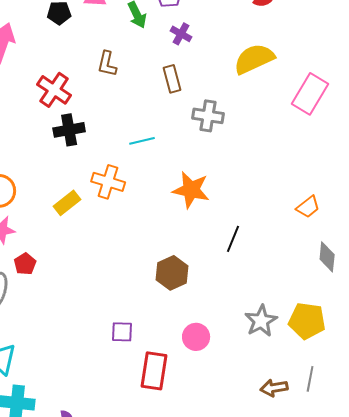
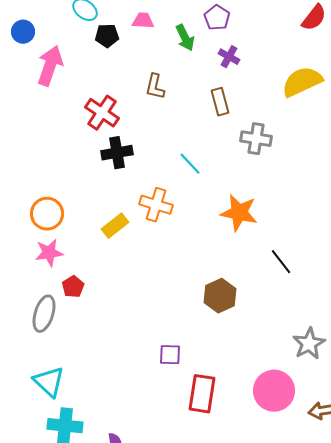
cyan line: (142, 141) -> (190, 164), turned 60
black line: (233, 239) -> (281, 262), turned -60
pink circle: (196, 337) -> (274, 391), moved, size x1.5

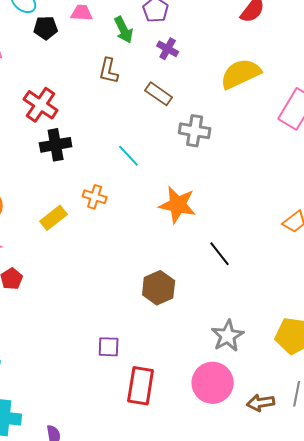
brown L-shape: (155, 87) -> (109, 71), moved
brown rectangle: (220, 102) -> (159, 94), turned -40
orange cross: (156, 205) -> (95, 197), size x0.7
gray star: (309, 344) -> (228, 336), moved

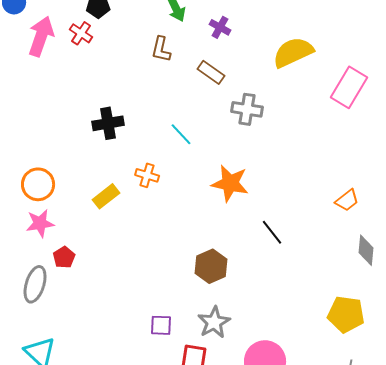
red cross: (41, 105) -> (81, 33), moved, size x0.7
gray star: (228, 336) -> (214, 322), moved

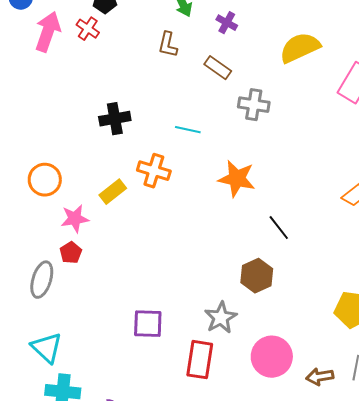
cyan line: (181, 134) -> (188, 130), turned -35
orange cross: (147, 175) -> (154, 171), size x1.4
pink star: (40, 223) -> (75, 219), moved
brown hexagon: (211, 266) -> (257, 276), moved
purple square: (161, 325) -> (148, 324), moved, size x1.4

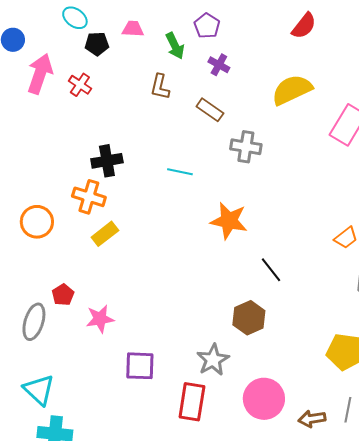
red cross: (88, 29) -> (80, 85), moved
orange cross: (154, 171) -> (89, 197), moved
pink star: (75, 219) -> (100, 319), moved

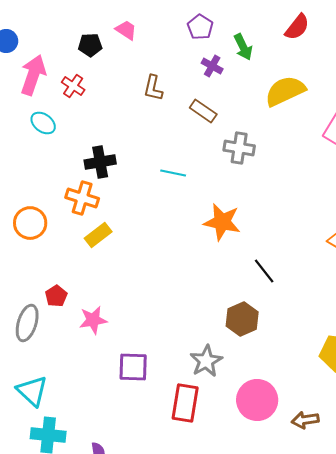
cyan ellipse: (75, 18) -> (43, 123), moved
pink trapezoid: (133, 29) -> (126, 30), turned 30
green arrow: (175, 46) -> (243, 47), moved

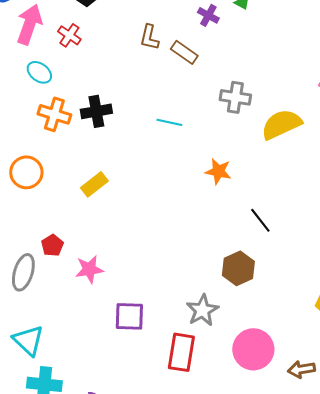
yellow semicircle: (285, 91) -> (281, 124), moved
brown rectangle: (203, 111) -> (184, 52), moved
orange cross: (82, 198) -> (54, 114), moved
orange star: (222, 222) -> (218, 171), size x0.7

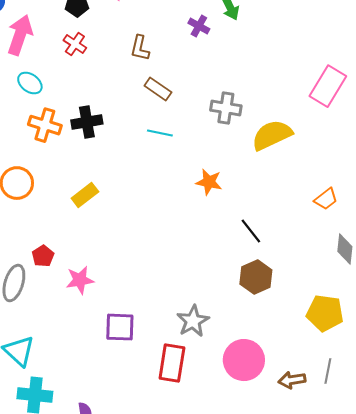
red cross: (69, 35) -> (75, 44), moved
brown rectangle: (184, 52) -> (158, 89), moved
brown hexagon: (238, 268) -> (256, 277), moved

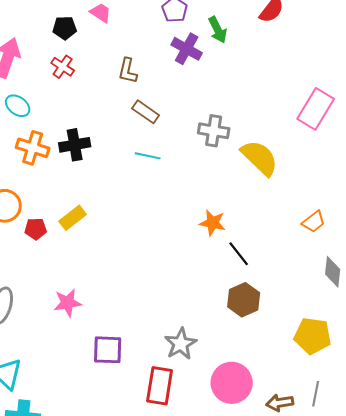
purple cross: (199, 26) -> (187, 49), size x1.4
yellow semicircle: (272, 135) -> (260, 158), turned 69
orange star: (209, 182) -> (213, 223), moved
red pentagon: (43, 256) -> (36, 229), moved, turned 30

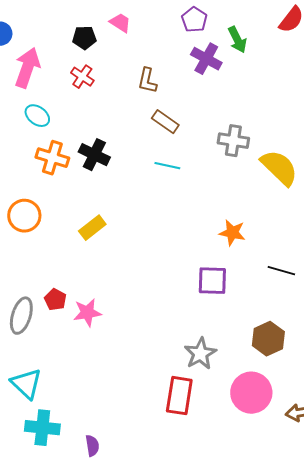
black cross: (75, 145) -> (94, 155), turned 36
red pentagon: (36, 229) -> (55, 300), moved, turned 30
black line: (239, 254) -> (281, 271), moved, turned -36
brown hexagon: (244, 300) -> (268, 339), moved
purple square: (108, 350) -> (212, 281), moved

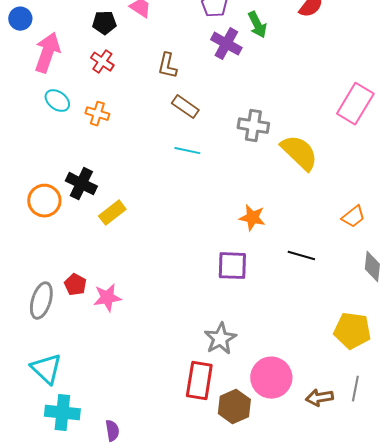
black cross: (94, 155) -> (81, 184), moved
orange cross: (52, 158) -> (97, 114), moved, size x0.7
brown hexagon: (268, 339) -> (234, 407), moved

